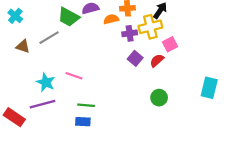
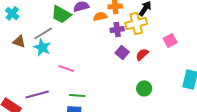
pink square: (170, 44) -> (170, 40), moved
cyan star: (46, 82) -> (42, 47), moved

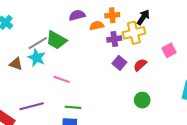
green trapezoid: (61, 14) -> (56, 40), moved
brown triangle: (19, 41) -> (16, 64), moved

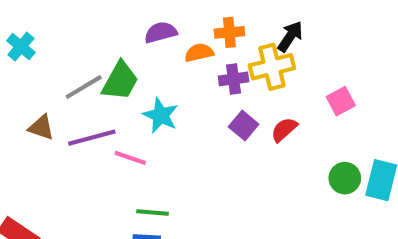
green trapezoid: (56, 40) -> (120, 81), turned -90
cyan star: (37, 58) -> (161, 115), moved
green circle: (142, 100) -> (345, 178), moved
purple line: (32, 106) -> (92, 138), moved

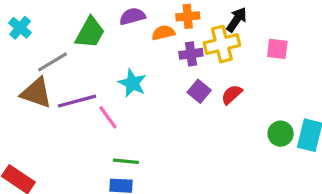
green trapezoid: (120, 81) -> (90, 33), moved
gray line: (84, 87) -> (53, 62), moved
pink square: (341, 101) -> (277, 49), moved, turned 35
brown triangle: (41, 128) -> (36, 93), size x1.5
pink line: (130, 158) -> (108, 117), turned 35

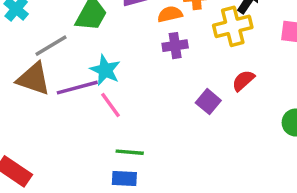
purple cross: (191, 54) -> (175, 46), moved
cyan star: (132, 83) -> (105, 70), moved
purple square: (199, 91) -> (208, 102), moved

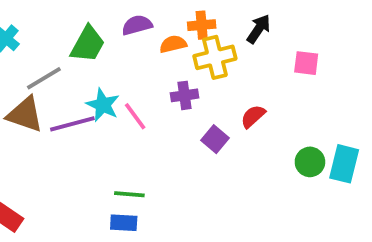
yellow cross: (233, 26) -> (215, 57), moved
purple cross: (175, 46) -> (185, 95), moved
pink line: (110, 105) -> (135, 116), moved

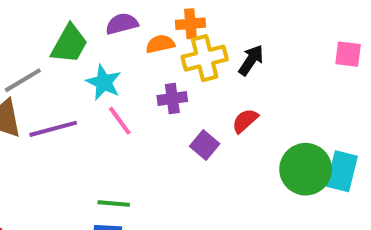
black arrow: (259, 29) -> (251, 60), moved
pink square: (306, 63) -> (348, 54), moved
cyan star: (103, 105) -> (104, 82), moved
green circle: (310, 162) -> (306, 169), size x1.6

